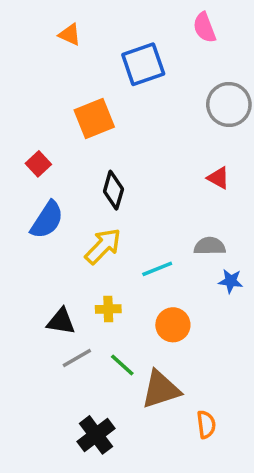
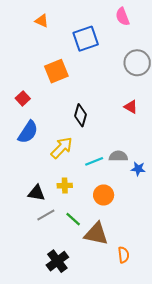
black diamond: (113, 190) -> (80, 115), moved
gray semicircle: (210, 246) -> (118, 156), moved
brown triangle: (161, 390) -> (96, 234), turned 30

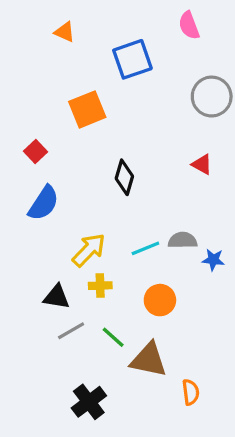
yellow arrow: (62, 148) -> (89, 250), moved

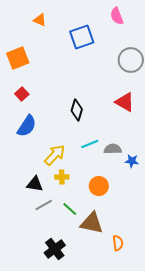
orange square: (87, 109) -> (18, 58), moved
red triangle: (202, 164) -> (125, 102), size x1.5
cyan line: (145, 248) -> (90, 144), moved

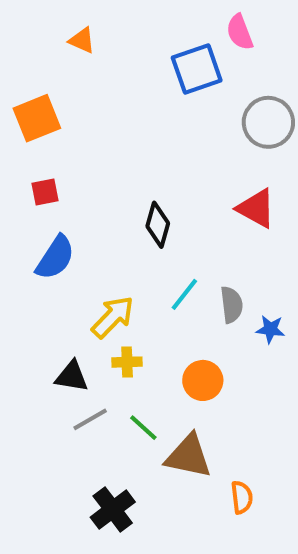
blue square: (82, 37) -> (197, 69), moved
red square: (22, 94) -> (45, 192), turned 32
cyan line: (90, 144) -> (184, 294), turned -30
gray semicircle: (113, 149) -> (232, 305), turned 84

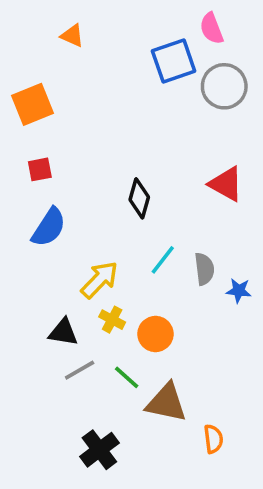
gray circle: (268, 122) -> (224, 86), moved
yellow cross: (127, 362) -> (112, 320), turned 30
orange circle: (203, 380) -> (155, 334), moved

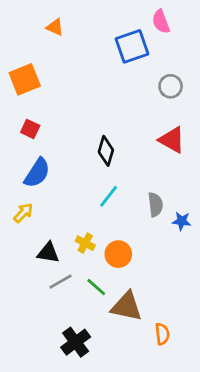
gray circle: (224, 86) -> (171, 86), moved, size x0.7
red square: (40, 169) -> (30, 129), turned 36
cyan line: (163, 260) -> (109, 196), moved
yellow arrow: (99, 280) -> (23, 213), moved, size x0.7

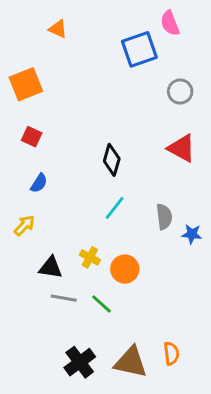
blue semicircle: (37, 173) -> (39, 183), size x0.6
gray line: (60, 282) -> (64, 298), turned 40
brown triangle: (127, 306) -> (131, 362), moved

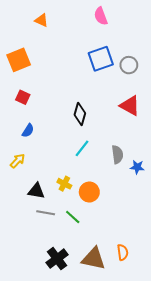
pink semicircle: (170, 23) -> (101, 16), moved
blue square: (139, 49) -> (101, 59), moved

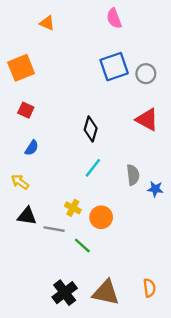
yellow arrow: (18, 161) -> (20, 182), turned -98
black triangle: (36, 191) -> (27, 216), moved
gray line: (46, 213) -> (54, 229), moved
orange semicircle: (123, 252) -> (149, 288), moved

